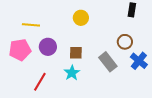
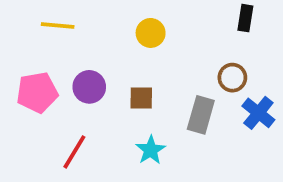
yellow line: (31, 25) -> (58, 26), moved
gray rectangle: (108, 62) -> (201, 115), turned 54
cyan star: (72, 73) -> (151, 150), moved

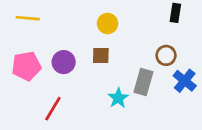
yellow line: (58, 26) -> (28, 18), moved
brown square: (141, 98) -> (101, 55), moved
cyan star: (151, 150) -> (118, 98), moved

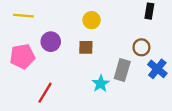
purple circle: (64, 62) -> (51, 42), moved

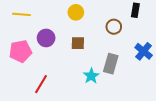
yellow circle: (92, 20) -> (76, 12), moved
brown circle: (141, 47) -> (114, 27), moved
blue cross: (157, 69) -> (144, 51), moved

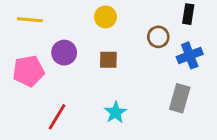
blue cross: (144, 51) -> (190, 55), moved, turned 30
gray rectangle: (111, 64) -> (180, 98), moved
cyan star: (91, 76) -> (115, 113), moved

